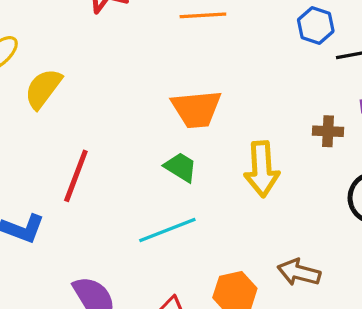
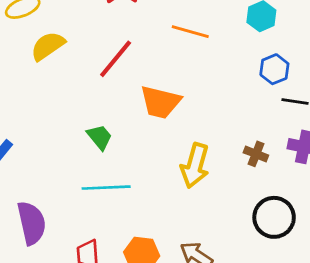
green trapezoid: (181, 167) -> (100, 137), moved
red line: (76, 176) -> (116, 59), moved

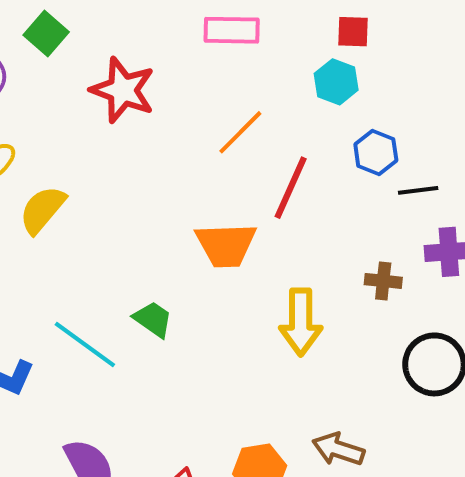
orange line: (190, 32) -> (240, 132), turned -45
red line: (116, 59) -> (291, 188), moved
cyan line: (106, 188) -> (85, 345), moved, turned 54

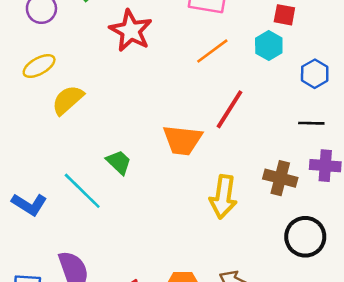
orange line: (240, 132) -> (212, 51), moved
blue hexagon: (376, 152) -> (315, 74), moved
brown cross: (383, 281) -> (280, 178), size x1.4
green trapezoid: (153, 319) -> (119, 162), moved

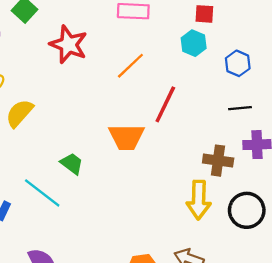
orange line: (212, 51) -> (130, 66), moved
yellow arrow: (223, 197) -> (199, 200), moved

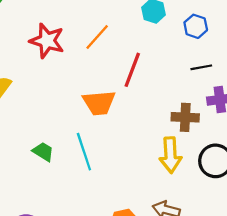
red star: (69, 44) -> (47, 41), moved
green trapezoid: (72, 164) -> (43, 152), moved
cyan line: (42, 193) -> (84, 152), moved, turned 39

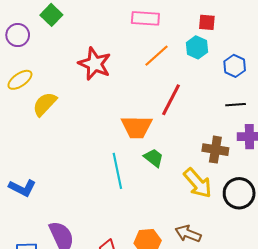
orange line: (97, 37) -> (157, 56), moved
green trapezoid: (43, 152) -> (154, 158), moved
yellow arrow: (170, 155) -> (198, 183), turned -44

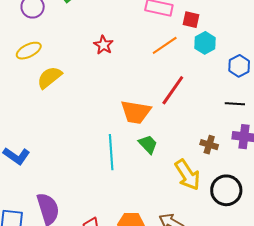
red square: (207, 22) -> (191, 20), moved
red star: (95, 64) -> (103, 45), size x0.6
brown cross: (215, 150) -> (209, 145), size x0.7

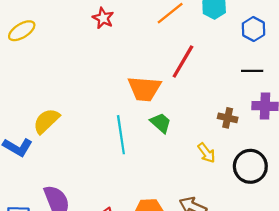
yellow semicircle: (49, 77) -> (46, 121), moved
yellow arrow: (187, 175) -> (206, 153), size x0.6

